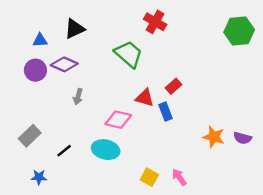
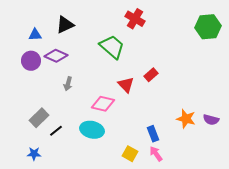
red triangle: (145, 98) -> (126, 85), turned 30
blue rectangle: (165, 112) -> (153, 134), moved
gray rectangle: (30, 136) -> (39, 118), moved

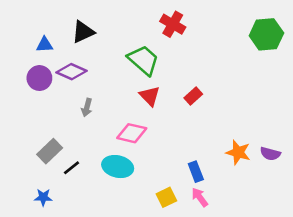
red triangle: (126, 85) -> (150, 96), moved
yellow square: (130, 154) -> (166, 197), turned 35

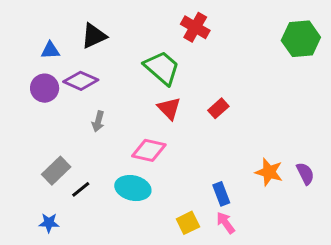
purple semicircle: (270, 154) -> (305, 174), turned -132

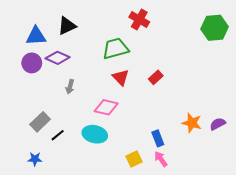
blue triangle: (50, 50) -> (36, 36), size x1.5
green trapezoid: (162, 68) -> (115, 48), turned -56
purple semicircle: (305, 174) -> (218, 124), turned -91

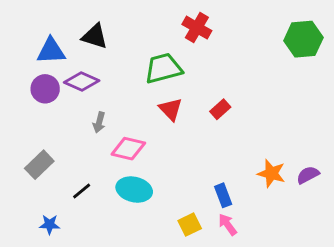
black triangle: (67, 26) -> (95, 36), turned 42
pink diamond: (106, 107) -> (128, 149), moved
gray rectangle: (40, 122) -> (39, 165), moved

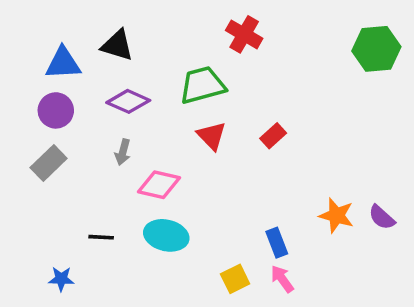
purple diamond: (82, 82) -> (128, 101), moved
gray rectangle: (39, 165) -> (49, 163), moved
purple semicircle: (308, 175) -> (382, 217), turned -110
black line: (82, 191) -> (101, 237), turned 42

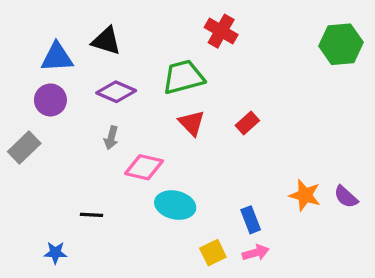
gray rectangle: (49, 163) -> (24, 148), moved
cyan ellipse: (166, 235) -> (175, 205), moved
pink arrow: (282, 279) -> (256, 253), turned 110

